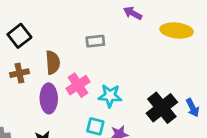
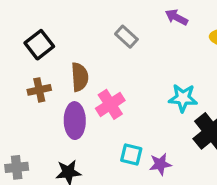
gray rectangle: (95, 41) -> (126, 37), moved, turned 48
cyan star: (110, 96) -> (183, 98), moved

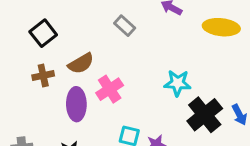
brown semicircle: (80, 77) -> (81, 63), turned 64

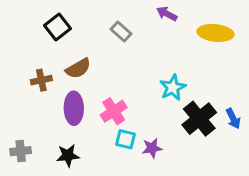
black square: (43, 33) -> (58, 27), moved
cyan star: (178, 83) -> (173, 88), turned -30
pink cross: (110, 89) -> (114, 111), moved

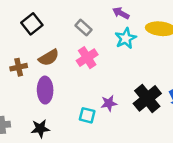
cyan star: (173, 88) -> (126, 38), moved
pink cross: (114, 111) -> (87, 58), moved
purple star: (152, 148) -> (109, 103), moved

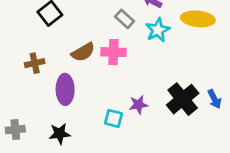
gray rectangle: (84, 28) -> (125, 19), moved
brown semicircle: (49, 58) -> (83, 52), moved
pink cross: (87, 58) -> (113, 52), turned 35

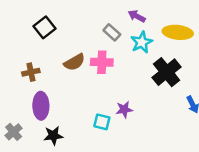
purple ellipse: (65, 89) -> (41, 106), moved
black cross: (183, 99) -> (167, 72), moved
gray cross: (15, 130) -> (14, 132), turned -35

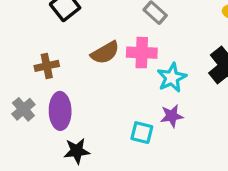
cyan star: (142, 42) -> (172, 78), moved
gray cross: (14, 132) -> (23, 109), moved

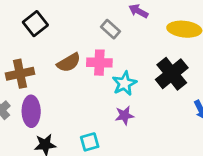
brown cross: (47, 66) -> (20, 74), size x1.4
cyan square: (142, 133) -> (90, 142), moved, turned -30

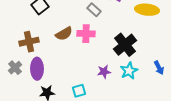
black cross: (172, 74) -> (125, 45), moved
cyan star: (124, 83) -> (129, 71), moved

